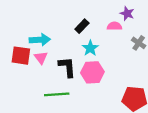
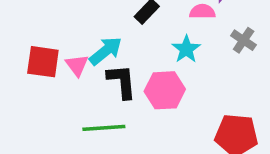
cyan arrow: (40, 40) -> (106, 51), moved, turned -36
cyan star: (90, 48) -> (186, 49), moved

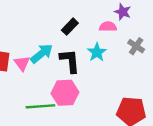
black L-shape: (122, 81) -> (70, 61), moved
pink hexagon: (165, 90) -> (65, 93), moved

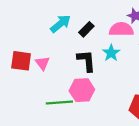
pink semicircle: (108, 27) -> (121, 29), size x1.5
cyan arrow: (42, 54) -> (60, 24), moved

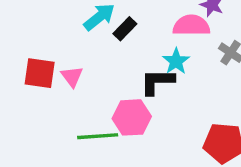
black rectangle: (86, 29) -> (125, 29), moved
black L-shape: (86, 61) -> (157, 82), moved, turned -85

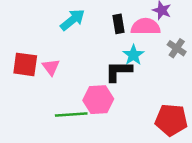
black rectangle: (125, 29) -> (119, 24), moved, turned -54

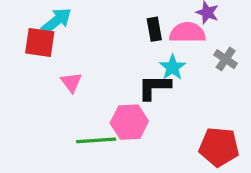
cyan arrow: (73, 20) -> (56, 21), moved
red square: (25, 64) -> (40, 42), moved

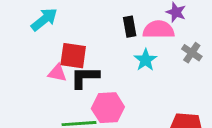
red square: (40, 42) -> (73, 56), moved
pink triangle: (71, 82) -> (57, 73), turned -42
black L-shape: (154, 87) -> (85, 77), moved

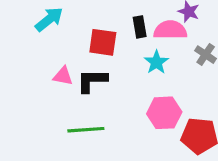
red square: (73, 56) -> (103, 42), moved
pink hexagon: (108, 108) -> (164, 113), moved

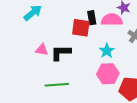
red square: (103, 42) -> (81, 28), moved
cyan star: (156, 62) -> (107, 51), moved

